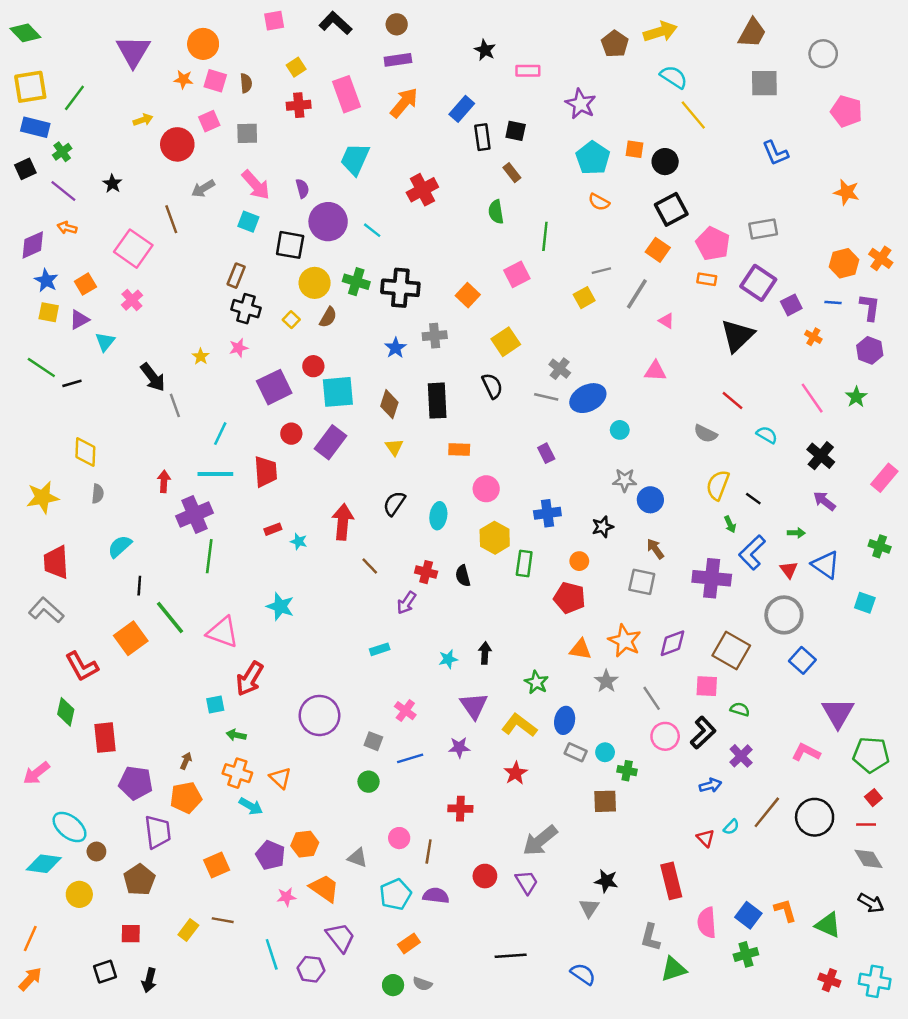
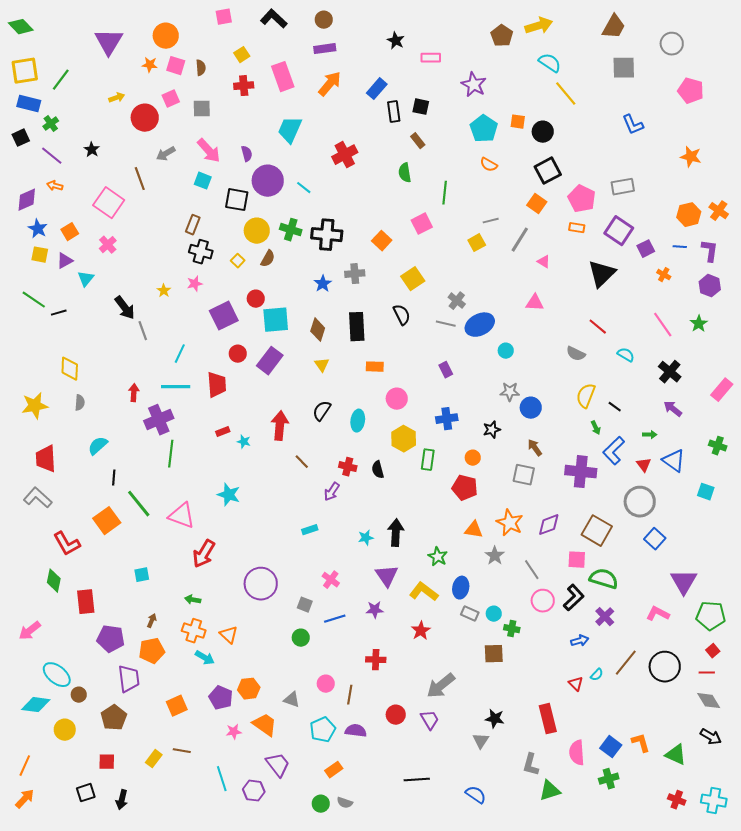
black arrow: (485, 653) -> (396, 533), size x1.5
cyan square: (215, 704) -> (142, 575), moved
green semicircle: (740, 709) -> (604, 579), size x1.8

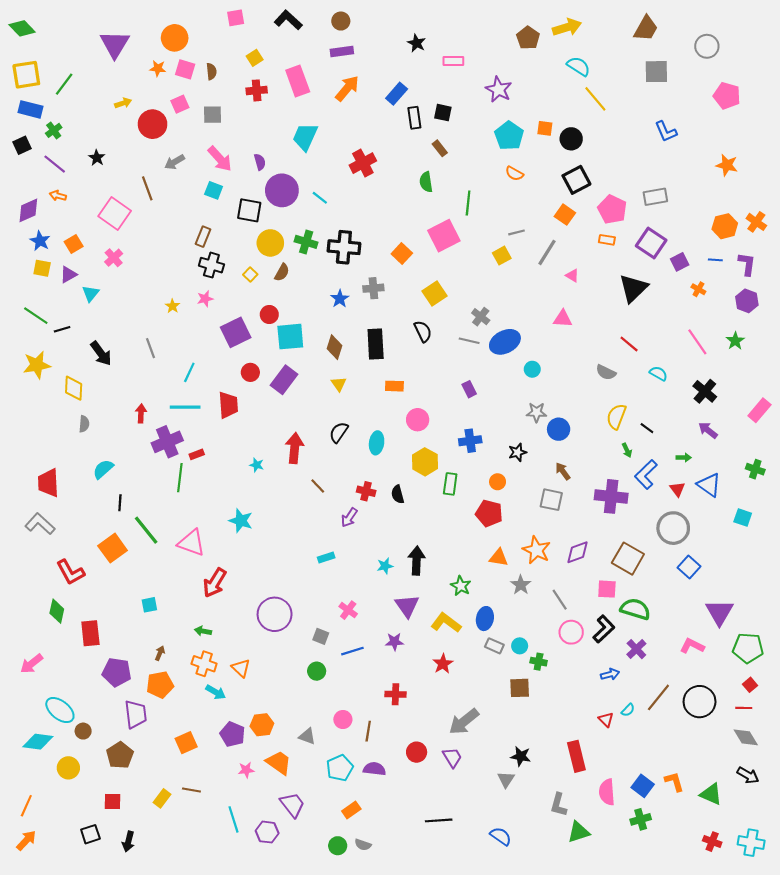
pink square: (422, 224) -> (444, 236), size x1.4
black arrow: (125, 308) -> (101, 353), moved
yellow star: (35, 406) -> (37, 365), moved
red rectangle: (223, 432) -> (197, 454), moved

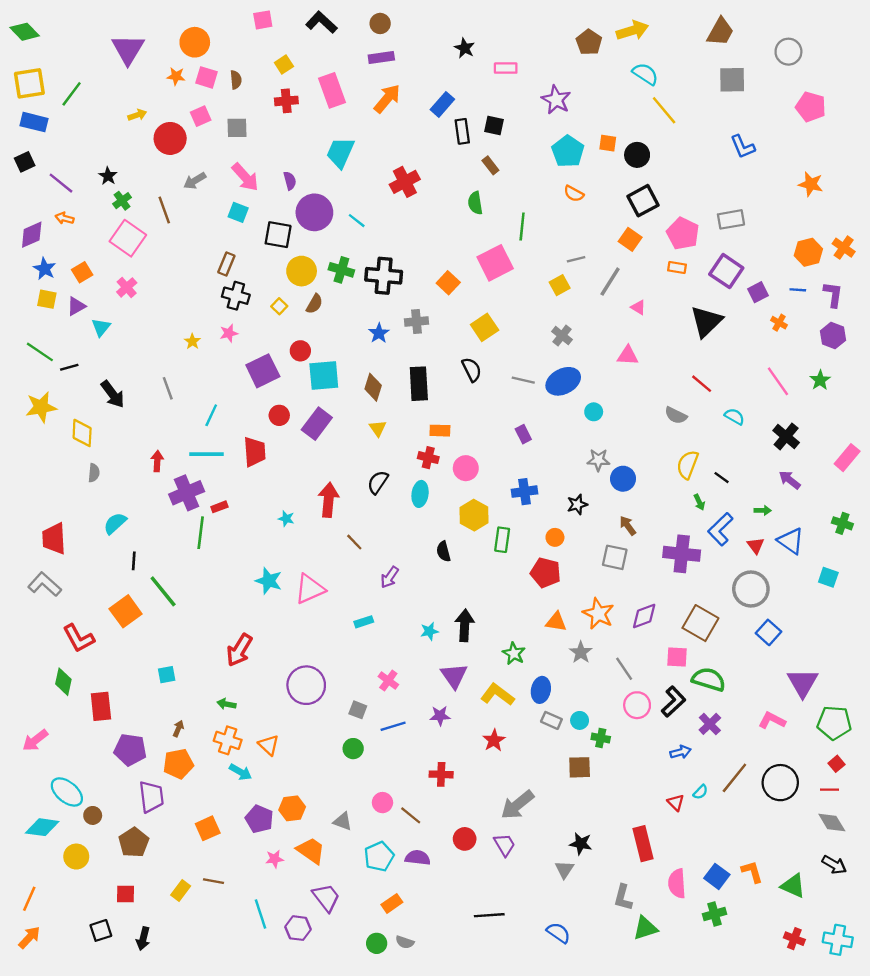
green cross: (54, 130) -> (122, 201), moved
gray cross: (481, 317) -> (562, 336), moved
red cross: (366, 491) -> (428, 458), moved
pink triangle: (191, 543) -> (310, 589), moved, turned -44
brown line: (368, 731) -> (411, 815), turned -60

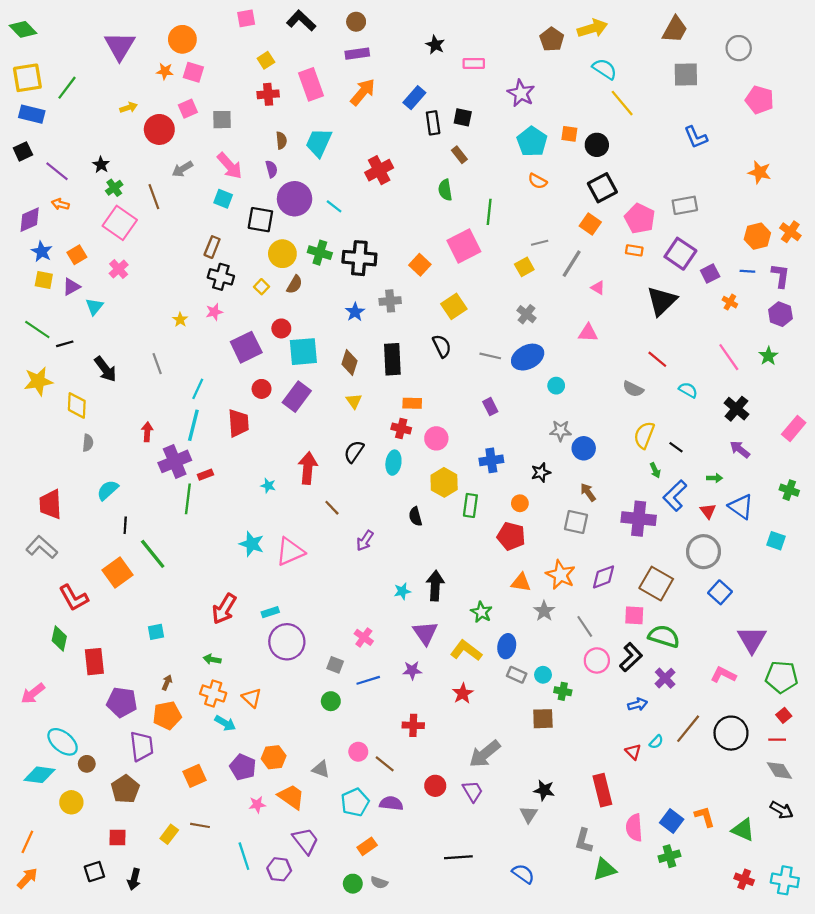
brown semicircle: (236, 80) -> (281, 140), moved
cyan line: (206, 454) -> (193, 425), turned -76
cyan rectangle: (364, 622) -> (270, 612), moved

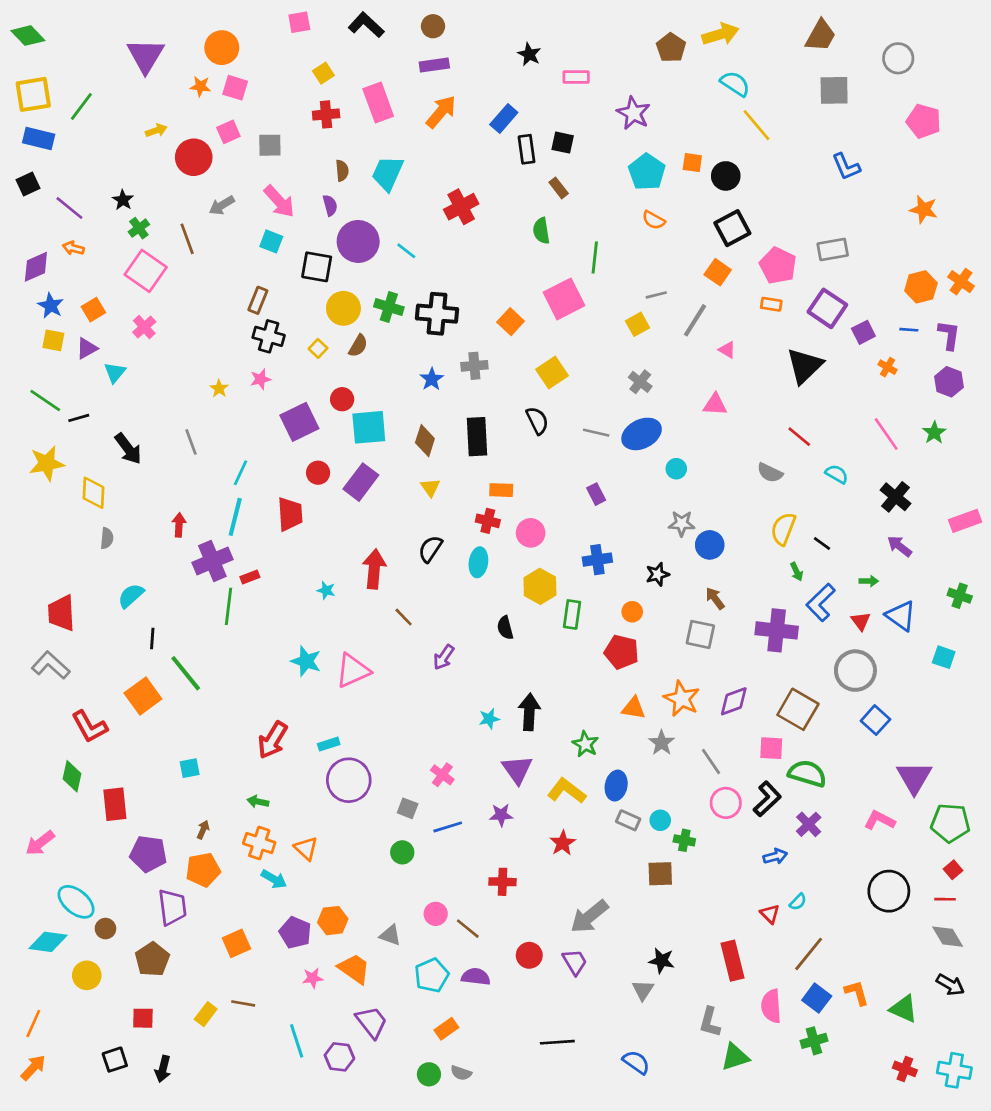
pink rectangle: (794, 429) -> (965, 521), turned 30
brown line: (688, 729) -> (809, 954), moved

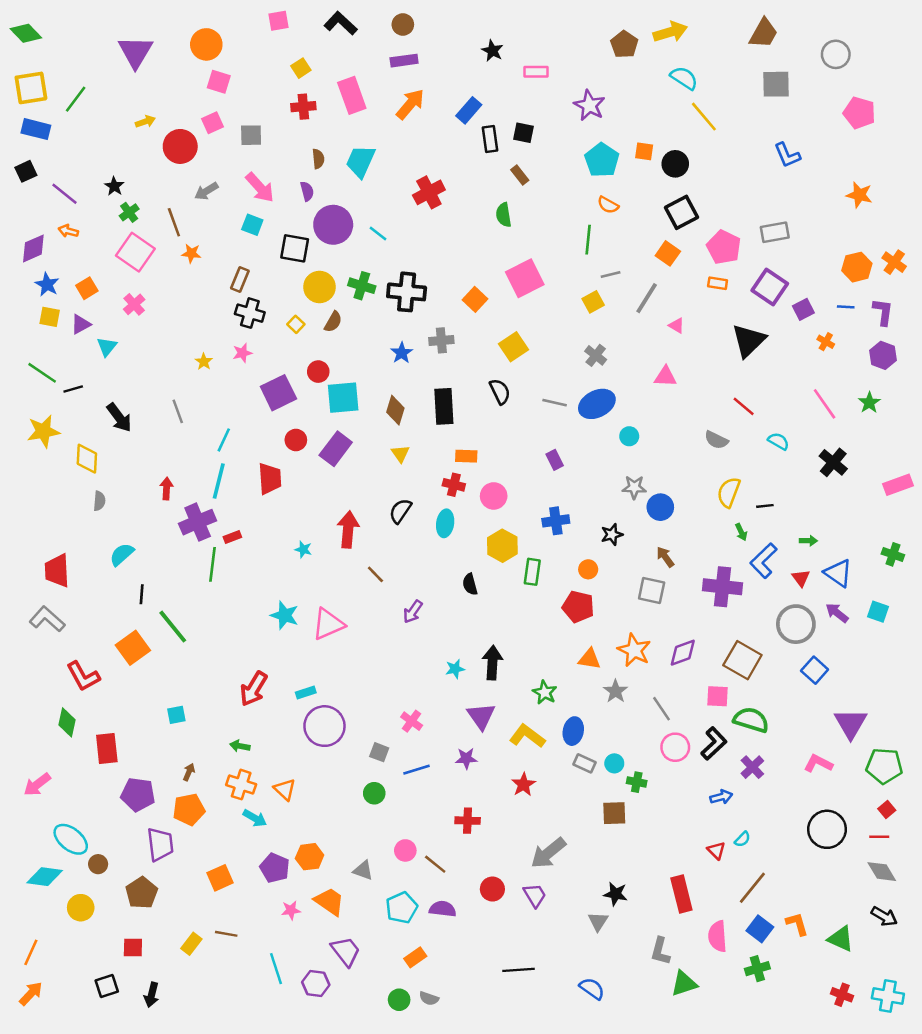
orange star: (200, 86) -> (191, 253), moved
green line: (595, 258) -> (588, 240), moved
black line: (822, 544) -> (765, 506), turned -42
purple arrow: (900, 546) -> (837, 613), moved

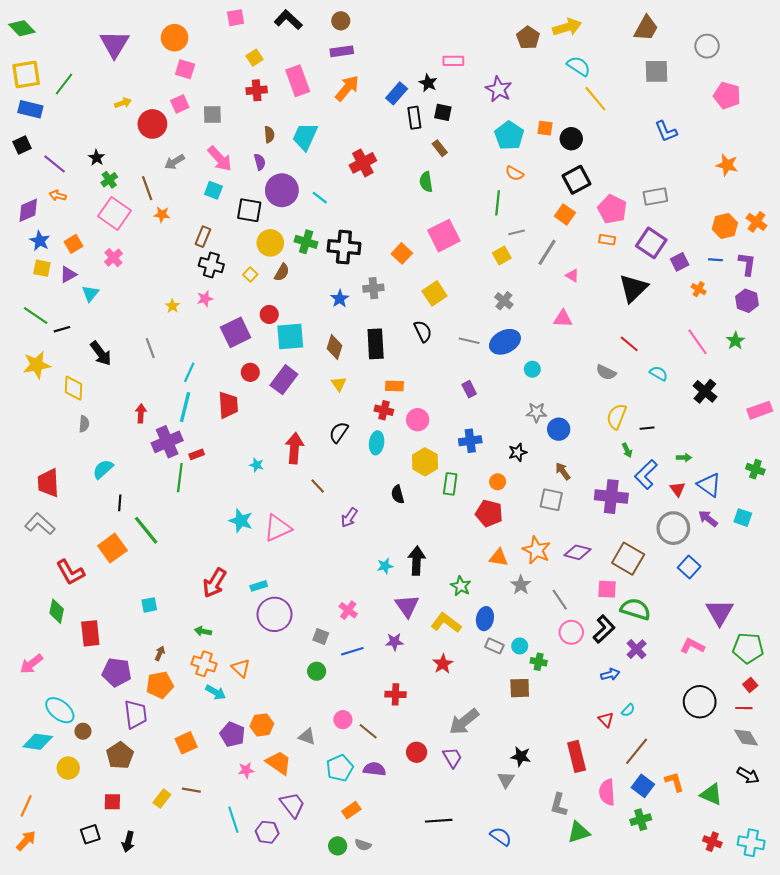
black star: (492, 51) -> (428, 83), moved
purple diamond: (683, 653) -> (578, 552), turned 35

